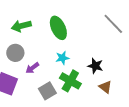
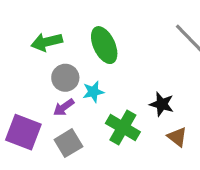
gray circle: (15, 53) -> (65, 78), moved
cyan star: (62, 58) -> (93, 92), moved
gray square: (47, 91) -> (68, 143), moved

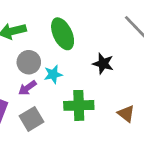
black star: (162, 104) -> (103, 64), moved
green cross: (123, 128) -> (79, 105), turned -32

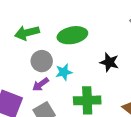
green ellipse: (63, 34) -> (72, 35), turned -76

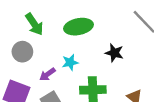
green arrow: (27, 33) -> (34, 24), turned -110
gray circle: (42, 61) -> (22, 52), moved

